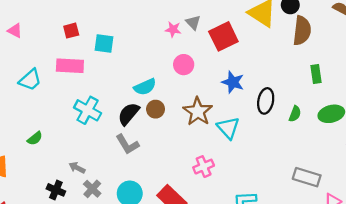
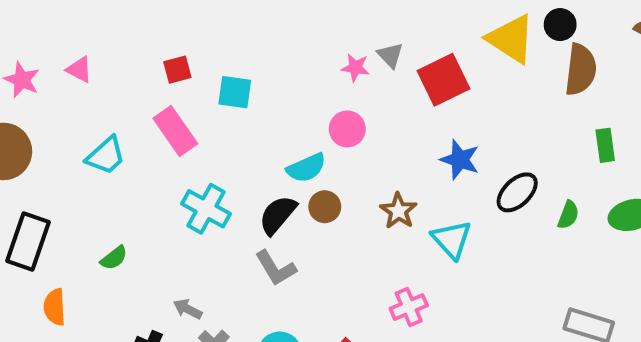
pink circle: (184, 65) -> (347, 129), moved
pink rectangle: (70, 66) -> (175, 131), turned 52
black ellipse: (266, 101) -> (517, 192), turned 35
brown star: (198, 111) -> (398, 211), size x0.7

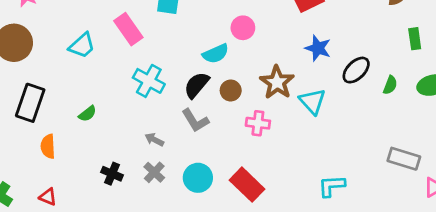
brown circle: (325, 207) -> (231, 90), moved
brown star: (398, 211) -> (277, 82), size x1.4
pink cross: (409, 307) -> (258, 123), moved, turned 30
gray arrow: (188, 309) -> (154, 140), moved

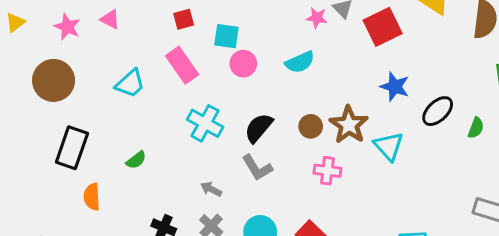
pink circle: (243, 28) -> (243, 64), moved
cyan semicircle: (216, 54) -> (300, 62), moved
brown circle: (231, 90) -> (311, 126), moved

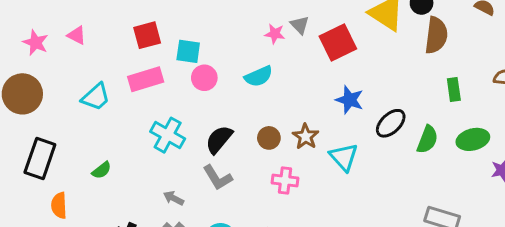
red square: (184, 19) -> (147, 35), size x1.4
pink rectangle: (182, 65) -> (146, 79), turned -72
brown star: (349, 125) -> (306, 136), size x0.7
green semicircle: (476, 128) -> (427, 139), size x1.4

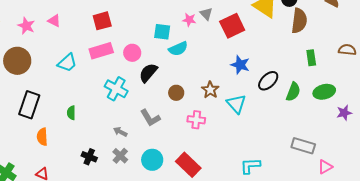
cyan square: (188, 51) -> (162, 32), moved
pink circle: (204, 78) -> (132, 53), moved
brown circle: (269, 138) -> (176, 93), moved
black semicircle: (219, 139) -> (148, 73), moved
green semicircle: (102, 170) -> (71, 113), turned 128

